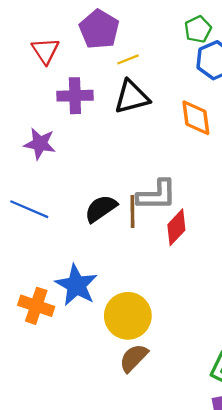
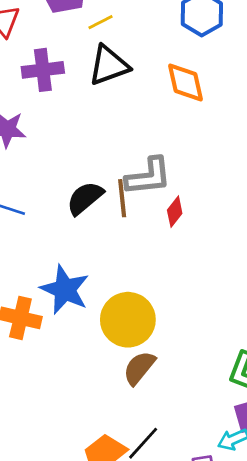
red diamond: (176, 227) -> (175, 212), size x0.7

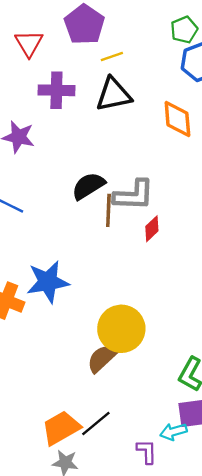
black semicircle: (85, 198) -> (88, 186), moved
blue star: (65, 290) -> (48, 282), turned 30
yellow circle: (128, 320) -> (121, 329), moved

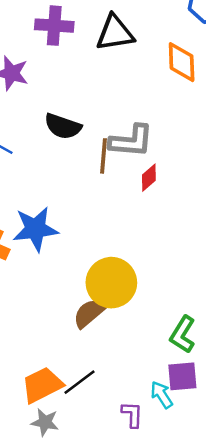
black semicircle: (88, 186) -> (63, 126), moved, turned -132
cyan arrow: (173, 432) -> (162, 395), turned 70

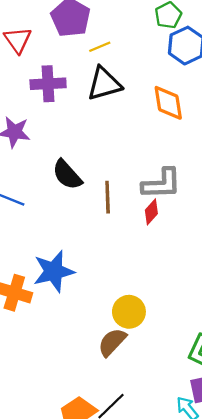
black semicircle: (63, 126) -> (67, 175), turned 36
gray L-shape: (131, 141) -> (162, 184), moved
yellow circle: (111, 283) -> (129, 312), size x0.7

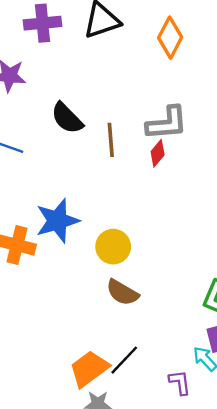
orange diamond: (168, 103) -> (170, 38), turned 39
yellow circle: (129, 312) -> (113, 247), moved
brown semicircle: (112, 342) -> (122, 292), turned -100

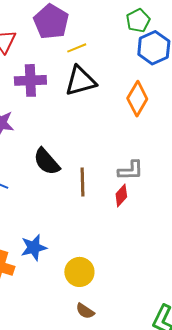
gray L-shape: (167, 123) -> (131, 170), size x0.7
blue star: (57, 221) -> (34, 247), size x0.7
brown semicircle: (122, 292) -> (85, 311), size x0.7

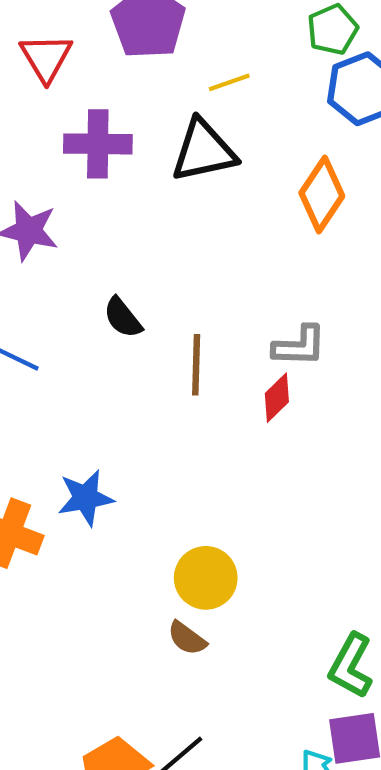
yellow line: (77, 48) -> (229, 82), moved
black semicircle: (47, 162) -> (123, 318), size x0.7
yellow circle: (79, 272) -> (206, 578), moved

